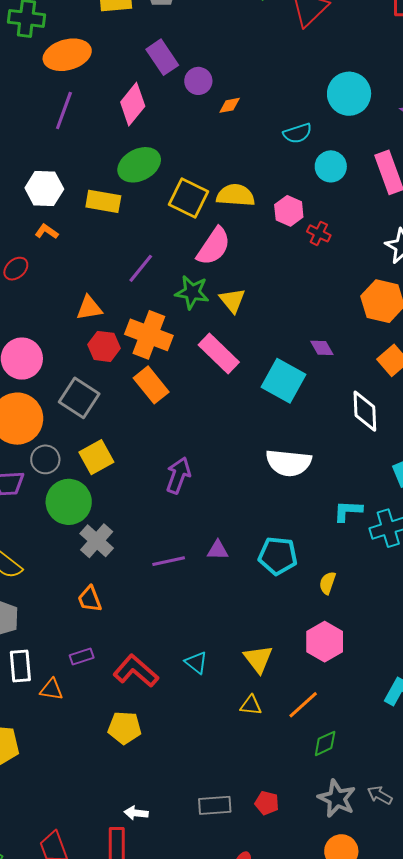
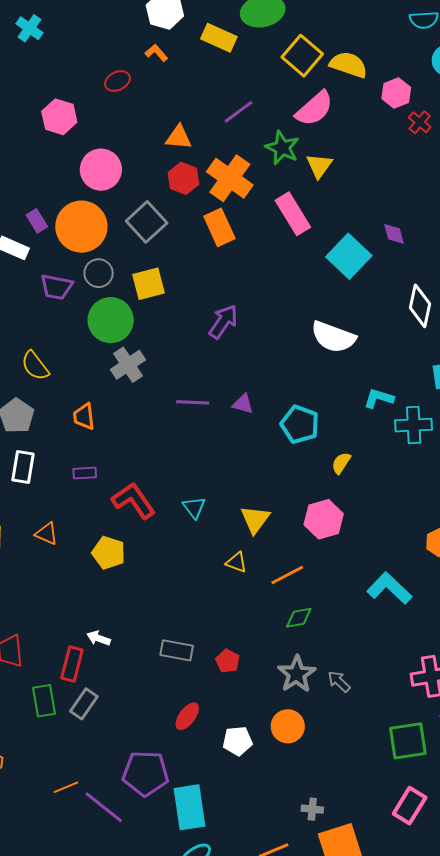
orange trapezoid: (90, 599) -> (84, 416), moved
orange triangle: (51, 689) -> (47, 534), moved

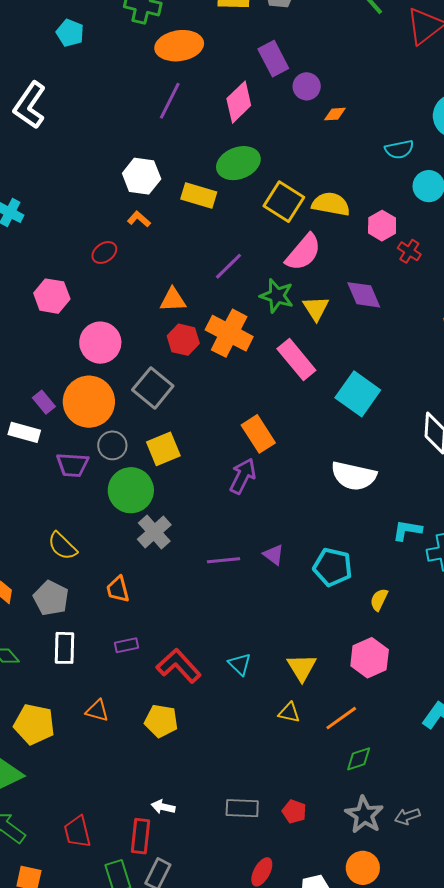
orange rectangle: (219, 227) -> (258, 434), moved
purple diamond: (394, 234) -> (364, 295), moved, size x1.5
purple triangle: (243, 404) -> (274, 555), turned 30
gray arrow: (339, 682) -> (407, 816), turned -55

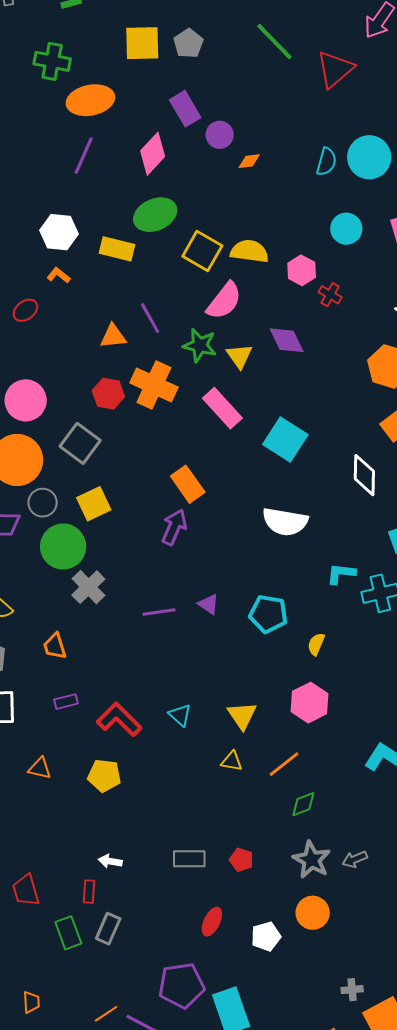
cyan semicircle: (399, 149) -> (326, 162), moved, turned -60
purple line: (228, 266) -> (150, 318), turned -72
orange triangle: (173, 300) -> (113, 336), moved
red rectangle: (140, 836) -> (89, 892), size x0.7

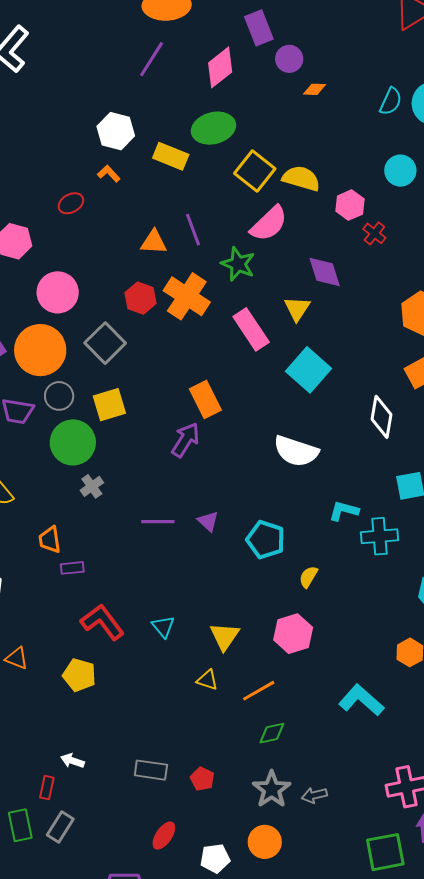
yellow triangle: (239, 356) -> (297, 309), moved
gray cross: (88, 587) -> (92, 486), size x0.7
purple rectangle: (66, 702) -> (72, 568), moved

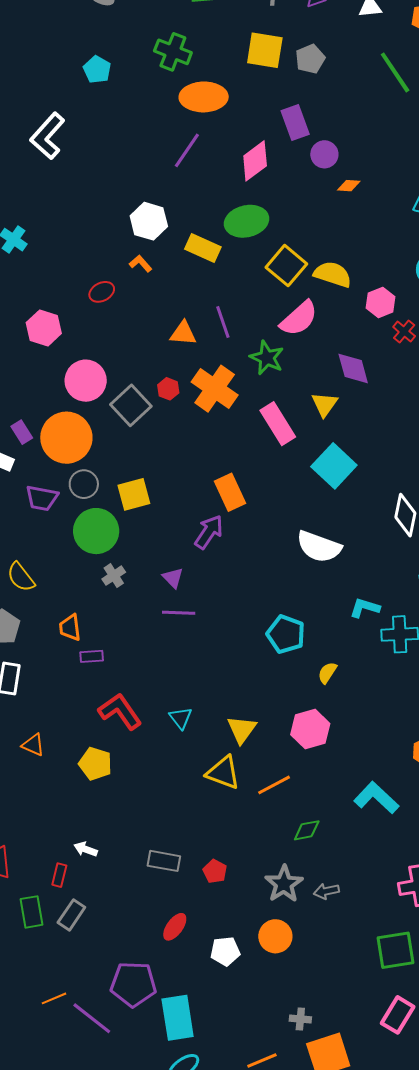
red hexagon: (140, 298) -> (168, 389), size x0.7
gray square: (105, 343) -> (131, 405), moved
purple triangle: (208, 521) -> (173, 578), moved
yellow triangle: (207, 680) -> (223, 773), size x1.6
green diamond: (272, 733) -> (307, 830), moved

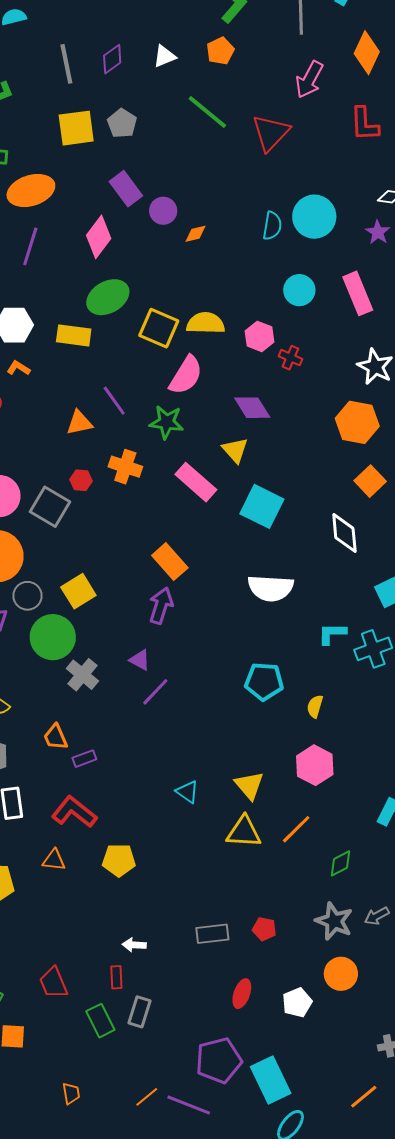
orange cross: (215, 389) -> (125, 467), size x0.7
gray cross: (114, 576) -> (82, 675), size x1.4
purple line: (179, 613) -> (155, 692), turned -32
red L-shape: (120, 711) -> (74, 812), moved

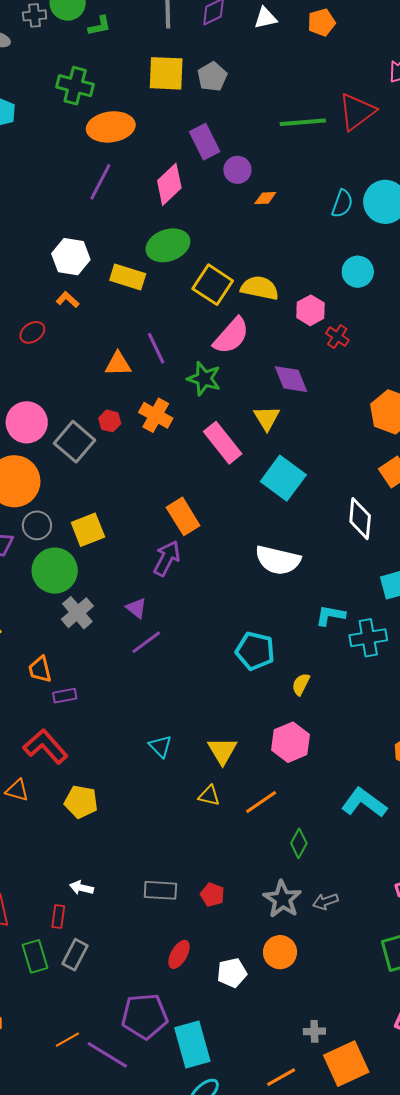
green line: (207, 112) -> (303, 122), moved, turned -54
yellow triangle: (244, 832) -> (209, 796), size x0.6
green diamond: (341, 863) -> (299, 843), turned -44

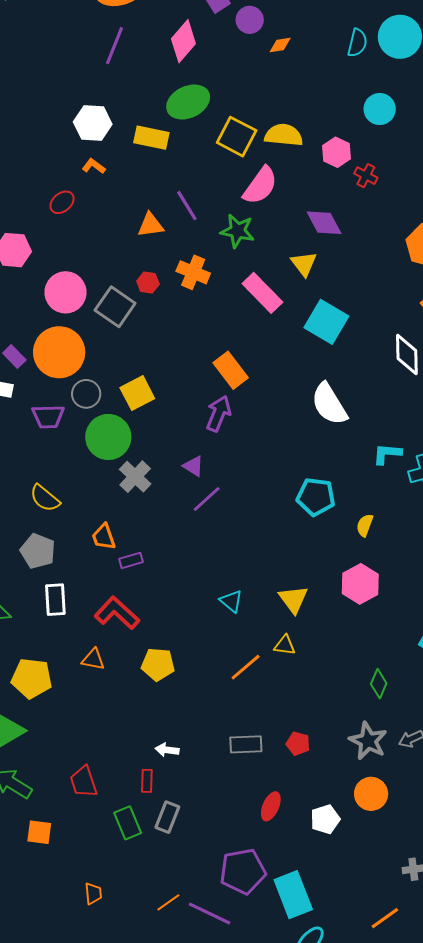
white semicircle: (278, 560) -> (329, 404), turned 51
orange line: (261, 802) -> (246, 667), moved

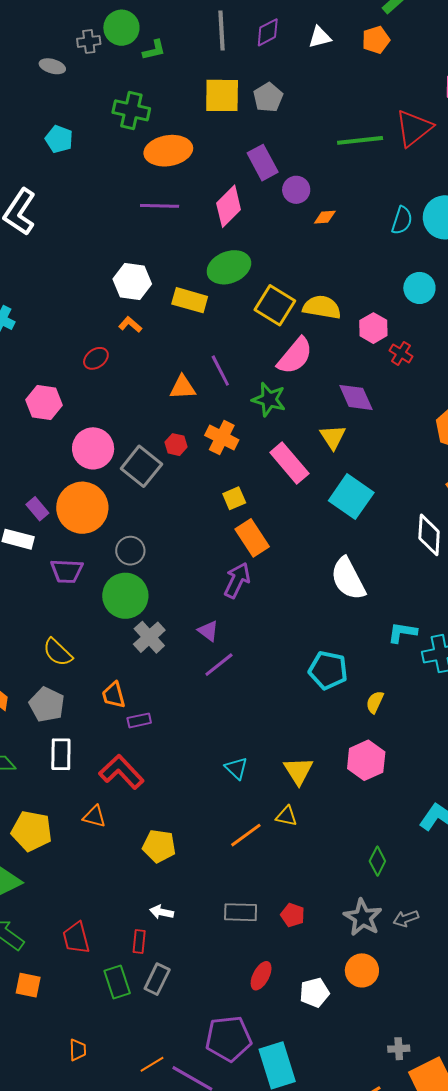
purple line: (115, 46) -> (160, 206), turned 66
yellow square: (137, 393) -> (234, 498), moved, size x0.7
gray circle: (86, 394) -> (130, 551), moved
yellow pentagon: (158, 664) -> (159, 846), moved

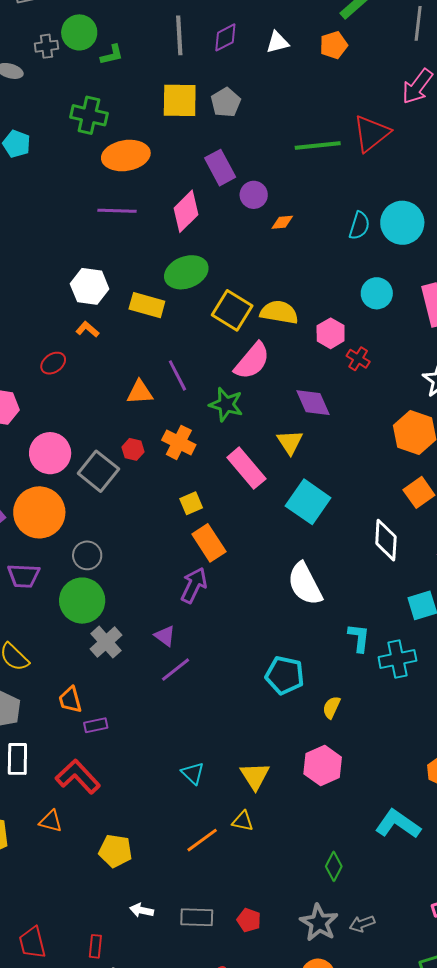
cyan L-shape: (402, 632) -> (359, 638), turned 88
white arrow: (162, 912) -> (142, 910), moved

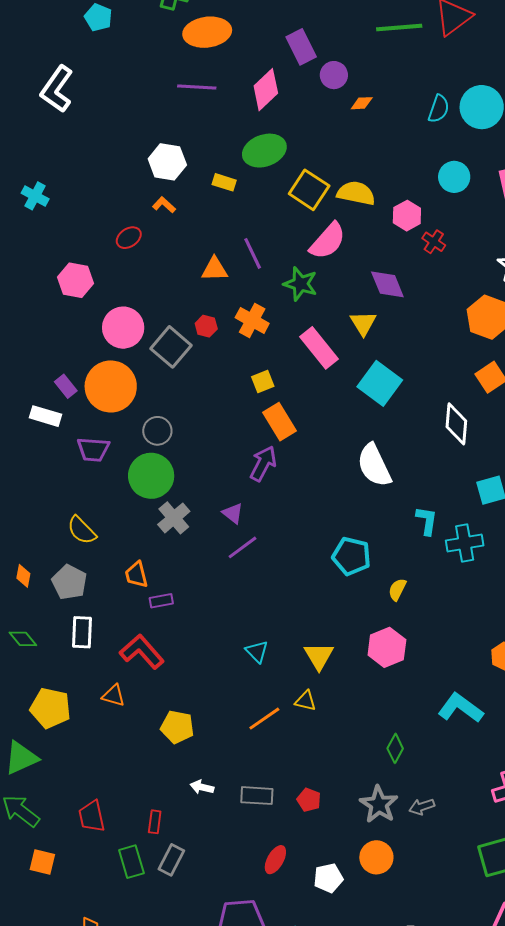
yellow rectangle: (147, 305) -> (224, 182), size x0.7

